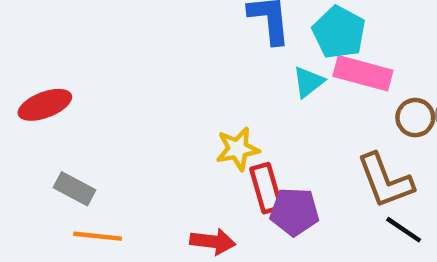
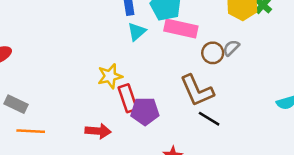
cyan triangle: (308, 82) -> (137, 32), moved

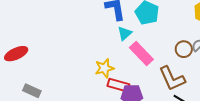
pink rectangle: (181, 28) -> (141, 54), moved, turned 35
red rectangle: (128, 98) -> (118, 85), turned -55

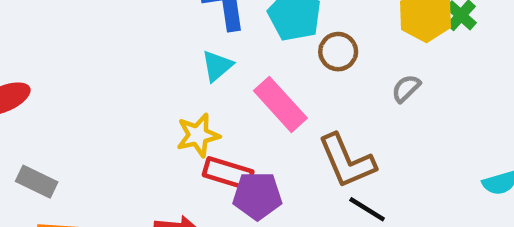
cyan triangle: (125, 33) -> (217, 66), moved
brown circle: (184, 49) -> (338, 52), moved

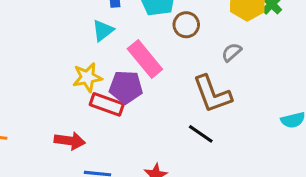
brown L-shape: (347, 161) -> (212, 94), moved
purple pentagon: (257, 196) -> (126, 87), moved

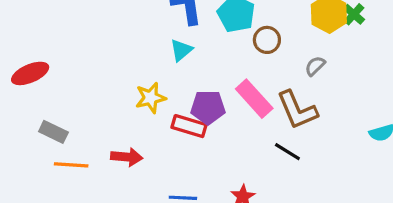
pink rectangle: (145, 59) -> (254, 99), moved
yellow star: (87, 77) -> (151, 98), moved
red arrow: (70, 141) -> (127, 157), moved

